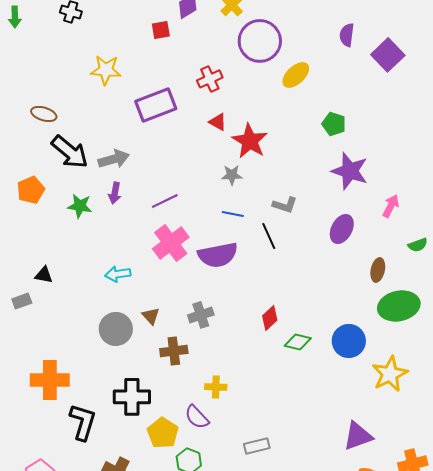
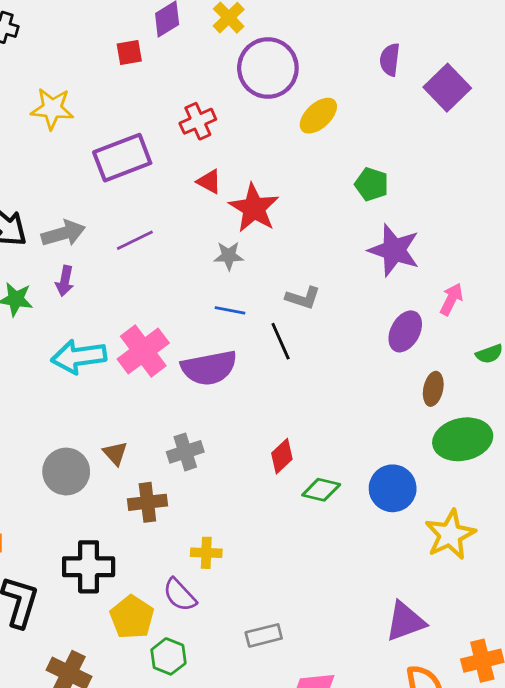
purple line: (165, 201) -> (135, 240), moved
purple ellipse: (342, 229) -> (405, 331), moved
cyan arrow: (118, 274) -> (79, 357), moved, size x1.5

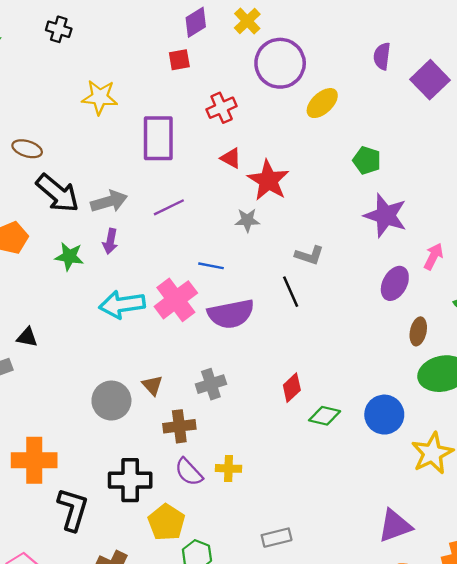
red square: (129, 53) -> (179, 60), moved
purple rectangle: (122, 158) -> (158, 138), turned -69
blue line: (230, 310) -> (211, 266), moved
purple semicircle: (180, 595) -> (189, 472), moved

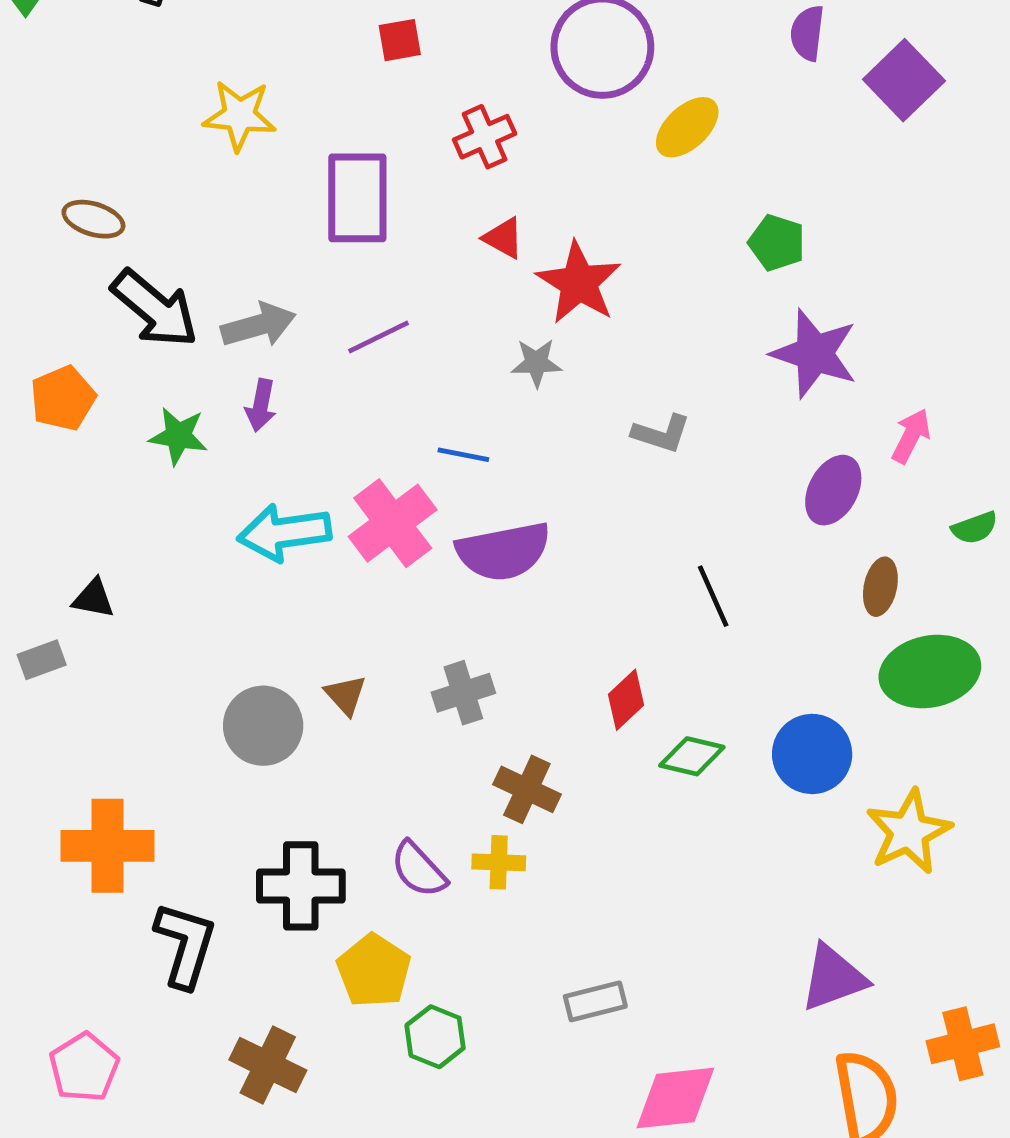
black line: (291, 292) -> (713, 596), moved
brown cross: (179, 426) -> (527, 789), moved, turned 32

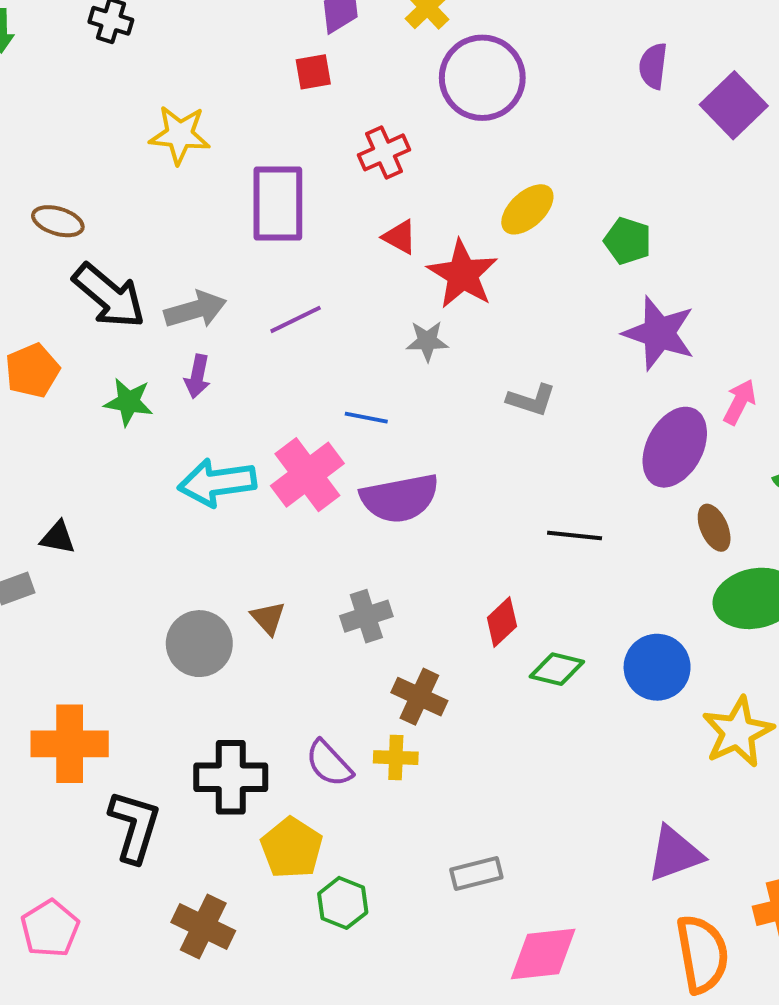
yellow ellipse: (687, 127) -> (527, 209), moved
purple ellipse: (833, 490) -> (675, 447), size x1.4
brown ellipse: (880, 587) -> (714, 528), turned -36
black line: (713, 596) -> (575, 536), turned -60

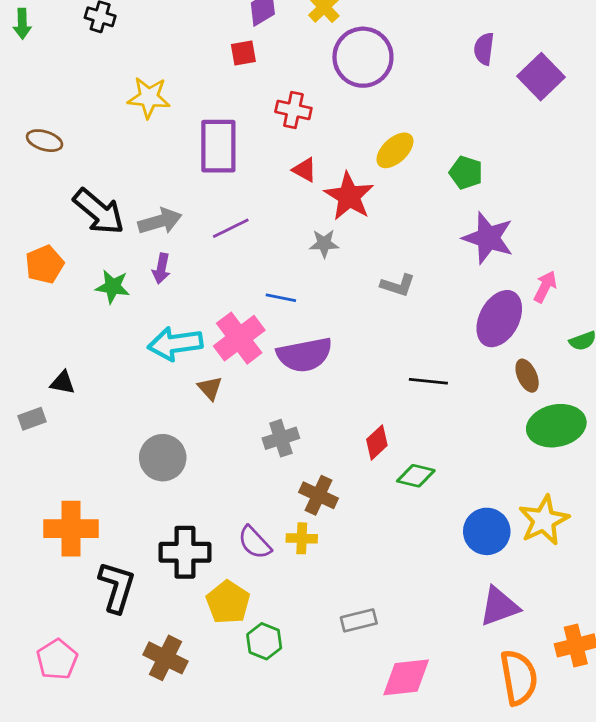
red cross: (384, 152) -> (293, 110), turned 36
brown ellipse: (58, 221) -> (45, 141), moved
brown triangle: (268, 618) -> (210, 388), moved
blue circle: (657, 667) -> (487, 531), moved

